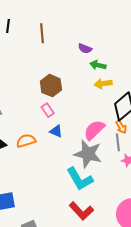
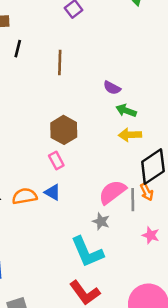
blue triangle: (56, 131) -> (53, 192), moved
gray line: (118, 142) -> (133, 200), moved
gray star: (88, 154) -> (101, 221), size x0.5

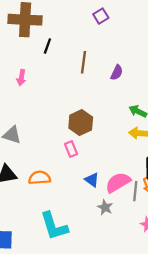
purple semicircle: (112, 88) -> (117, 73), moved, turned -98
blue triangle: (53, 192) -> (92, 180), moved
cyan L-shape: (87, 252) -> (54, 226), moved

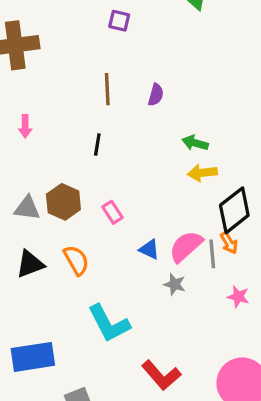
purple square: (101, 16) -> (119, 21), turned -35
black line: (47, 46) -> (97, 145), moved
brown hexagon: (81, 123) -> (63, 202), moved
orange semicircle: (40, 178) -> (76, 260), turned 75

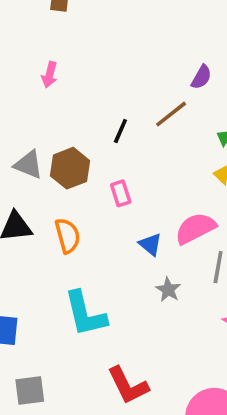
brown line: (107, 89) -> (171, 114), moved, turned 40
black line: (97, 145) -> (120, 131), moved
pink semicircle: (186, 246) -> (195, 228), moved

